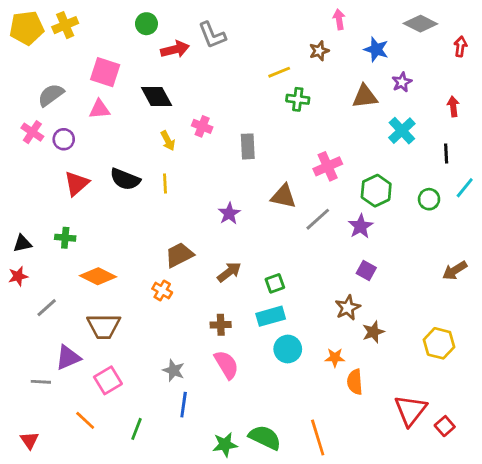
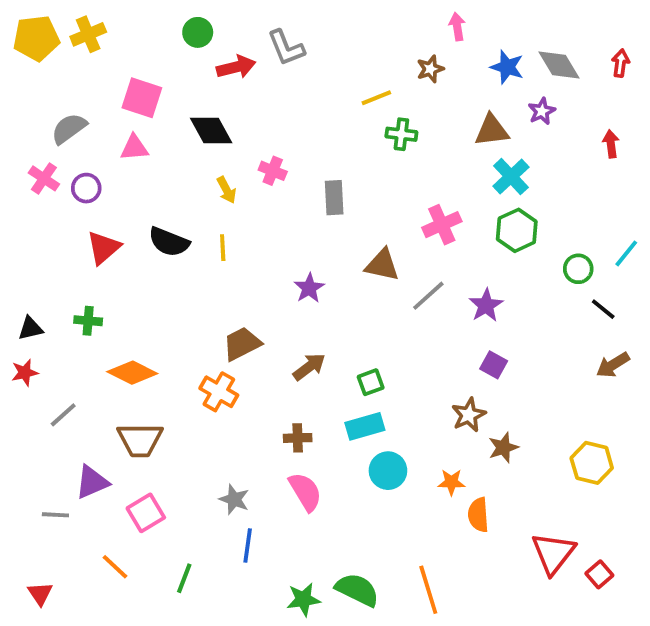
gray diamond: (420, 24) -> (559, 65), moved, turned 32
cyan cross: (402, 131) -> (511, 177), moved
black line: (446, 154) -> (603, 309), moved, turned -48
green hexagon: (376, 191) -> (517, 230), moved
orange cross: (162, 291) -> (219, 392), size x1.4

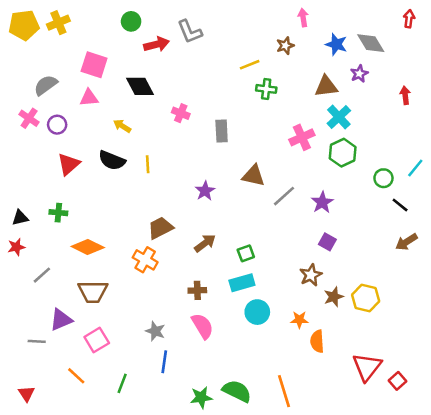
red arrow: (621, 63) -> (409, 19), moved
yellow arrow: (227, 190) -> (122, 126), moved, turned 150
pink cross: (442, 225) -> (302, 137), moved
yellow hexagon: (592, 463) -> (366, 298), moved

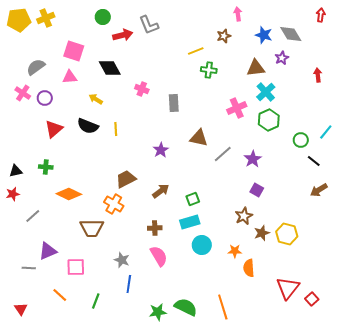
brown trapezoid: (93, 292) -> (92, 228), moved
pink square: (97, 340) -> (76, 267), turned 30

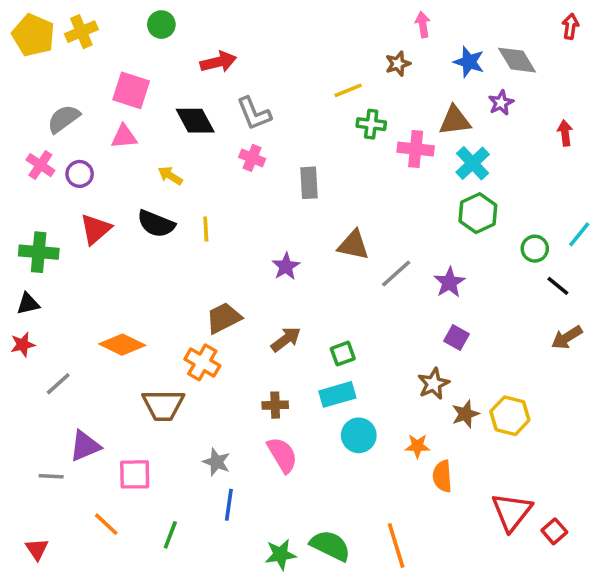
green circle: (103, 17) -> (161, 25), moved
yellow pentagon: (19, 20) -> (33, 35), turned 30
gray L-shape: (149, 25) -> (254, 113), moved
pink cross: (237, 108) -> (416, 149), moved, turned 30
green cross: (46, 167) -> (39, 252), moved, size x1.5

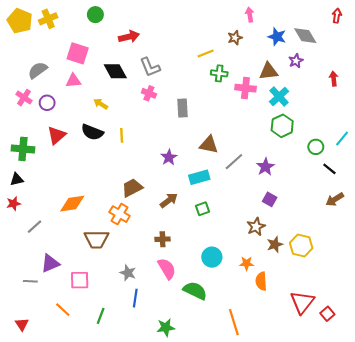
orange diamond: (122, 345) -> (72, 204), turned -35
cyan rectangle: (337, 394) -> (199, 177), moved
green semicircle: (330, 546) -> (195, 291), moved

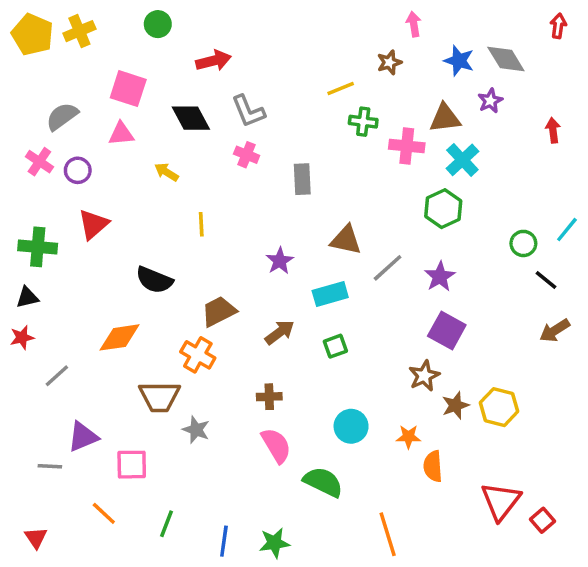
green hexagon: (282, 126) -> (443, 209), moved
black semicircle: (92, 132) -> (154, 280), moved
purple square: (270, 199) -> (447, 331), size x1.5
gray star: (128, 273) -> (196, 430), moved
blue line: (135, 298) -> (224, 541), moved

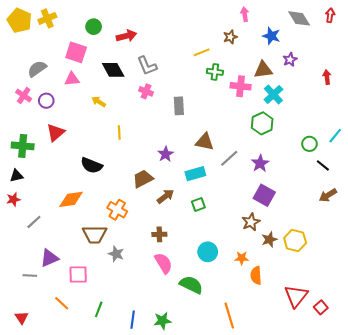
green circle: (158, 24) -> (94, 27), moved
gray diamond: (506, 59) -> (299, 18), moved
brown trapezoid: (219, 311) -> (143, 179), moved

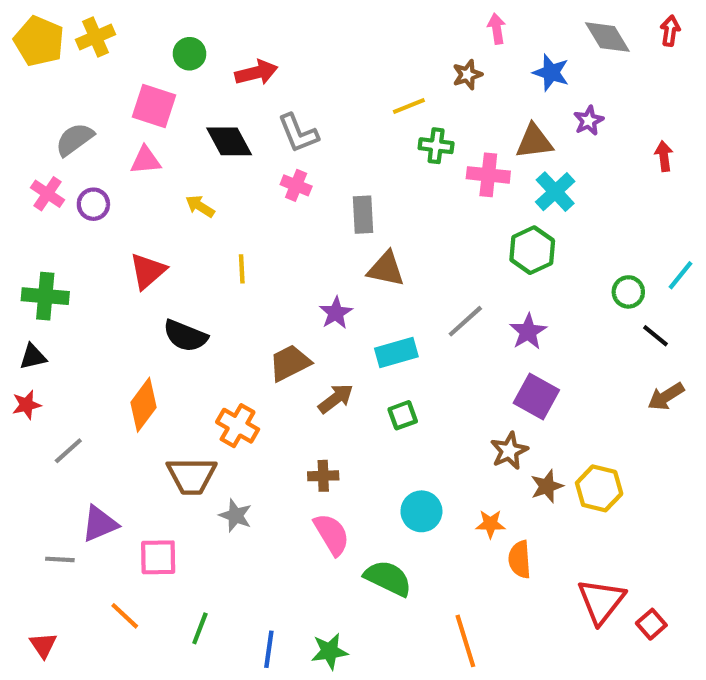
red triangle: (56, 133) -> (148, 271), moved
brown triangle: (205, 142) -> (386, 269), moved
orange diamond: (71, 199) -> (144, 405), turned -45

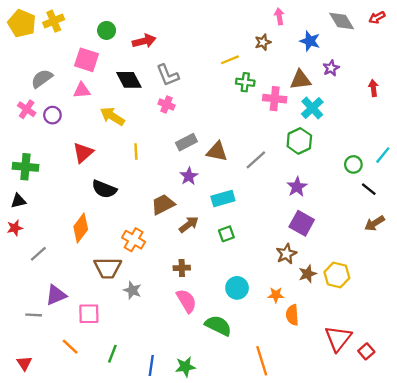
red arrow: (670, 31) -> (377, 18), turned -126
yellow arrow: (200, 206) -> (112, 116), size x1.5
gray rectangle: (363, 215) -> (186, 142), moved, turned 66
gray line: (465, 321) -> (256, 160), moved

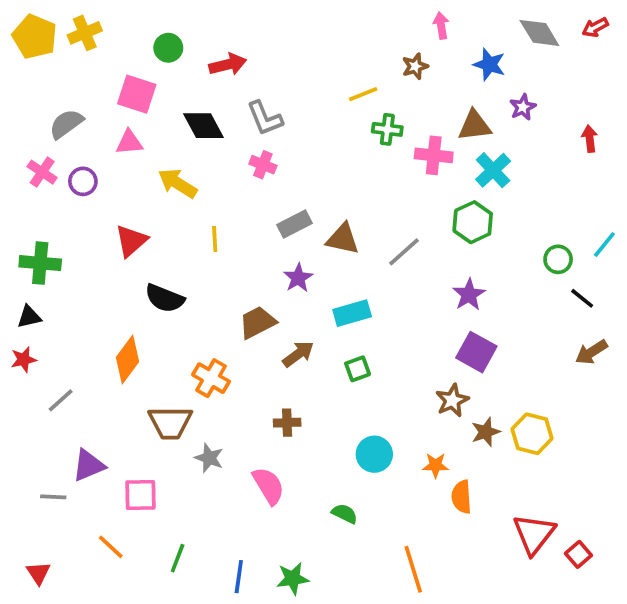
pink semicircle: (186, 301) -> (269, 486), moved
green semicircle: (218, 326) -> (345, 514), size x0.6

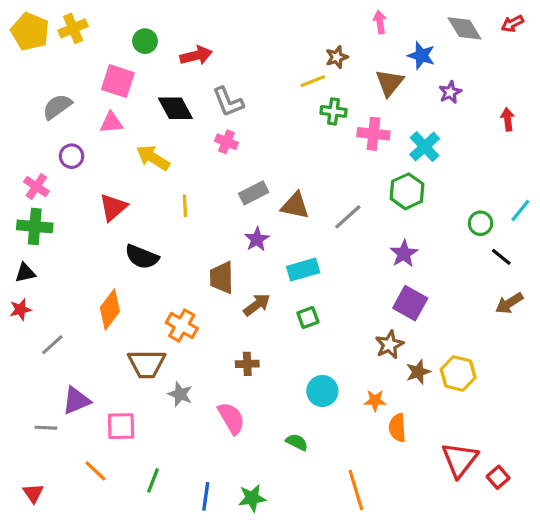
brown star: (415, 66) -> (337, 57), moved
brown triangle: (475, 126) -> (389, 83), moved, turned -44
pink cross: (42, 172) -> (36, 187), moved
brown trapezoid: (257, 322) -> (222, 278), turned -64

